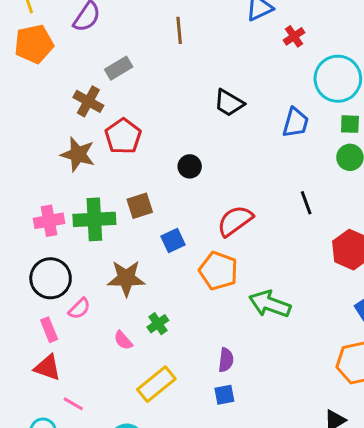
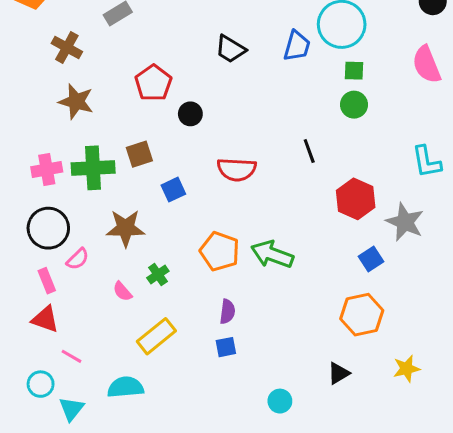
brown cross: (88, 101) -> (67, 48), moved
blue trapezoid: (296, 123) -> (297, 46), moved
red pentagon: (123, 136) -> (153, 83), moved
red semicircle: (235, 221) -> (237, 169), turned -141
orange pentagon: (218, 271) -> (220, 251), moved

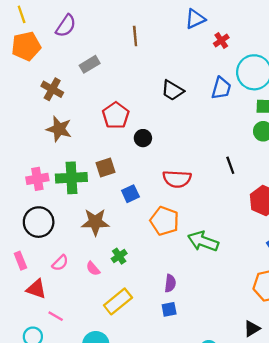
orange pentagon: (220, 251) -> (165, 221), moved
pink semicircle: (78, 259) -> (60, 263), moved
pink rectangle: (47, 281) -> (20, 261), moved

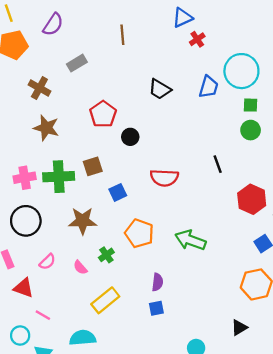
red cross: (221, 41) -> (197, 39), moved
orange pentagon: (165, 221) -> (139, 233), moved

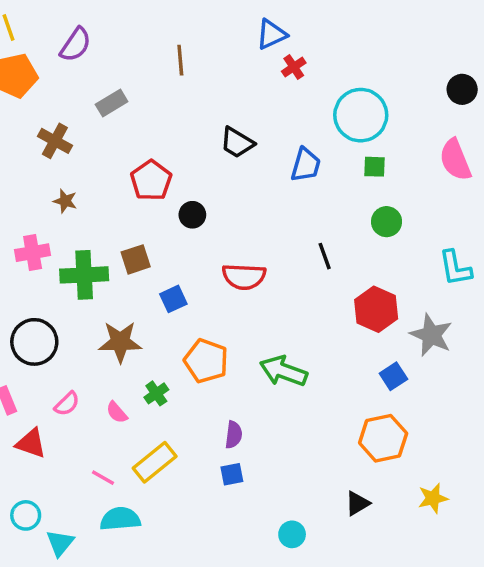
blue trapezoid: (209, 87) -> (306, 165), moved
brown star: (46, 128) -> (65, 201), size x0.6
green circle: (251, 130) -> (387, 222), moved
pink cross: (25, 178) -> (33, 253), moved
pink line: (43, 315) -> (103, 478), moved

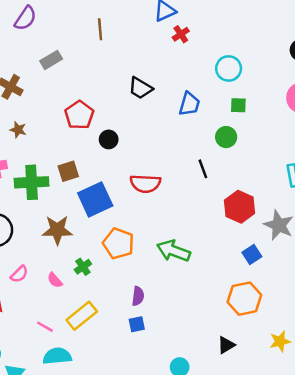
cyan circle: (361, 115) -> (229, 68), size x0.7
green circle: (387, 222) -> (226, 137), moved
blue square: (173, 299) -> (95, 199), size x1.8

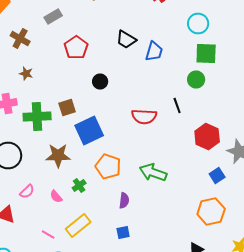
blue trapezoid: (189, 104) -> (154, 52), moved
green square: (238, 105) -> (206, 54), size x1.6
red pentagon: (79, 115) -> (76, 48), moved
red semicircle: (145, 184) -> (144, 116), moved
purple semicircle: (138, 296) -> (124, 200), moved

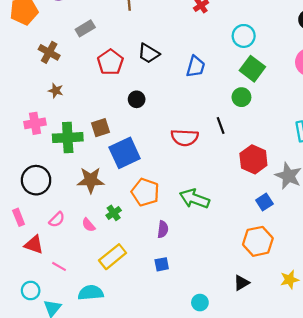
black trapezoid: (126, 40) -> (149, 53), moved
green square: (206, 54) -> (252, 69), turned 35
pink line: (48, 234) -> (59, 266), moved

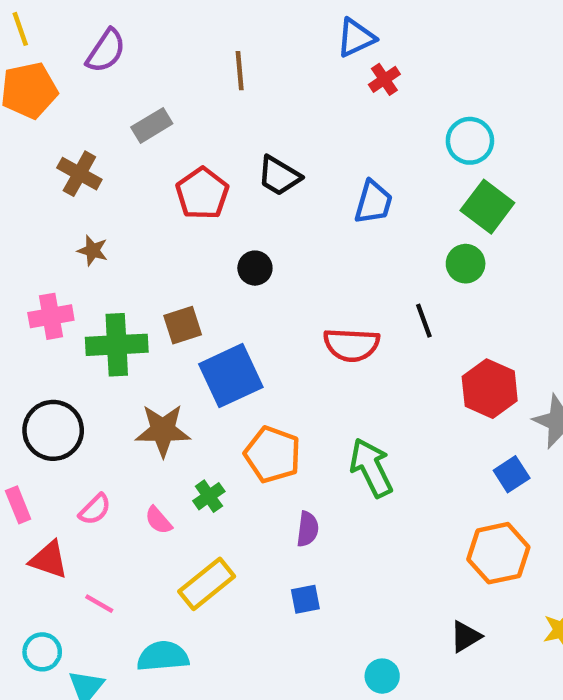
green arrow: (194, 199) -> (371, 468), turned 44

